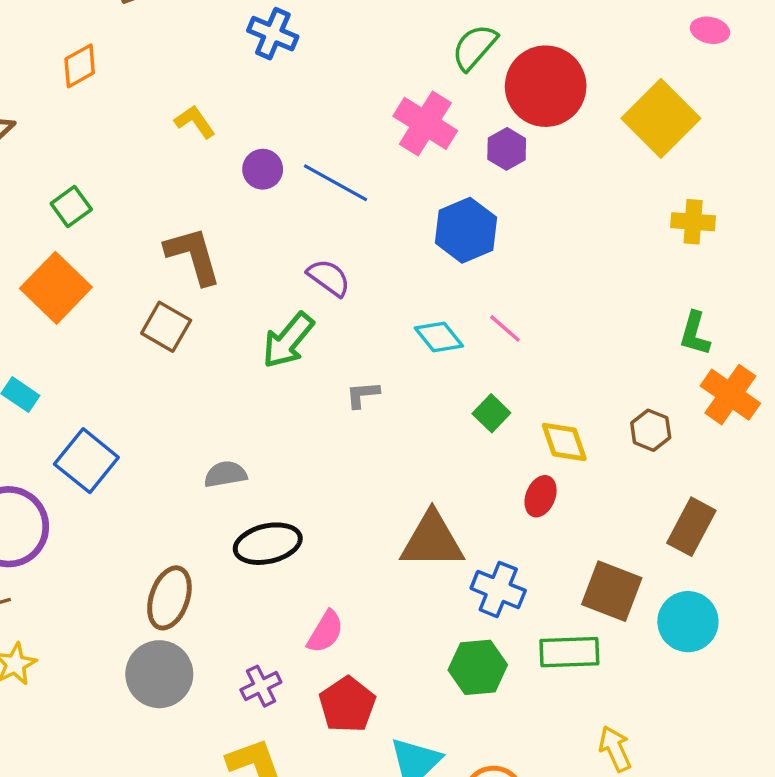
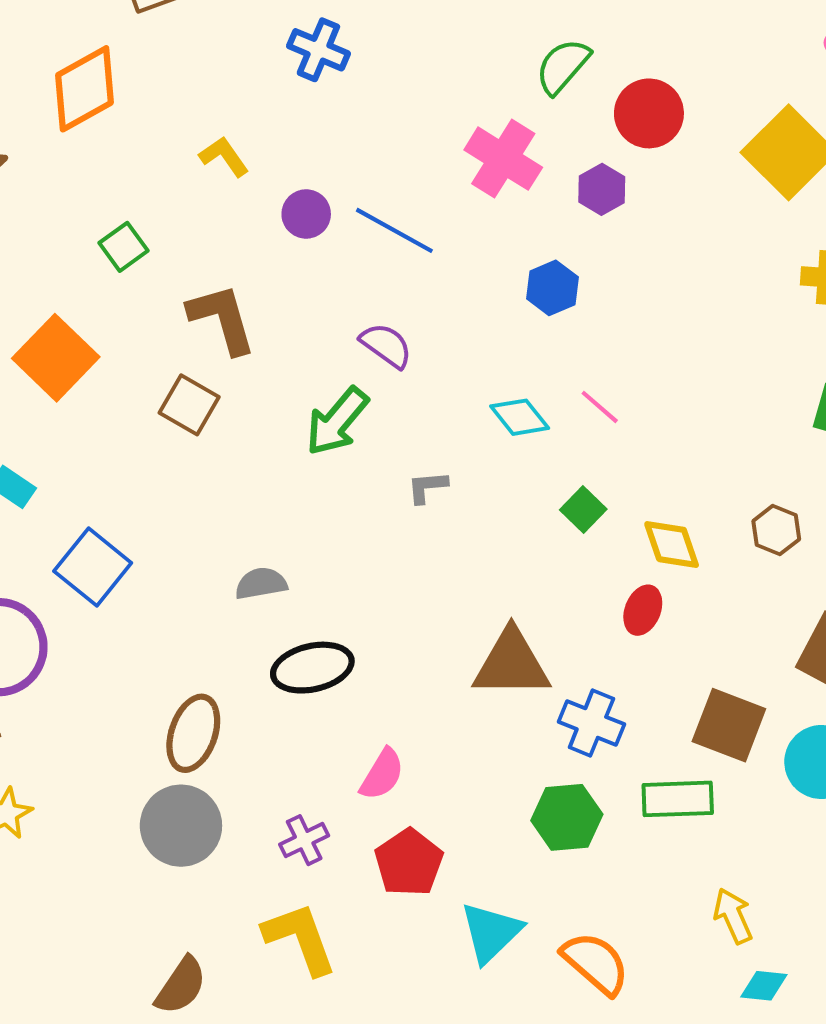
orange diamond: (80, 66) -> (84, 89), size x1.6
red circle: (546, 86) -> (649, 113), size x0.7
green square: (71, 206) -> (123, 247), moved
blue hexagon: (466, 230) -> (552, 288), size x0.7

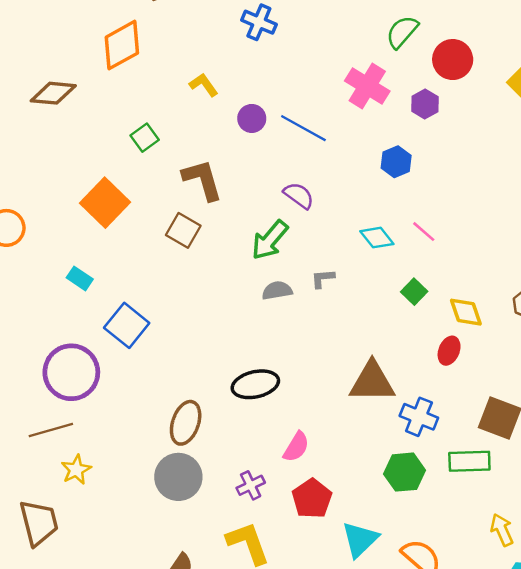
gray semicircle: (261, 583) -> (277, 290), moved

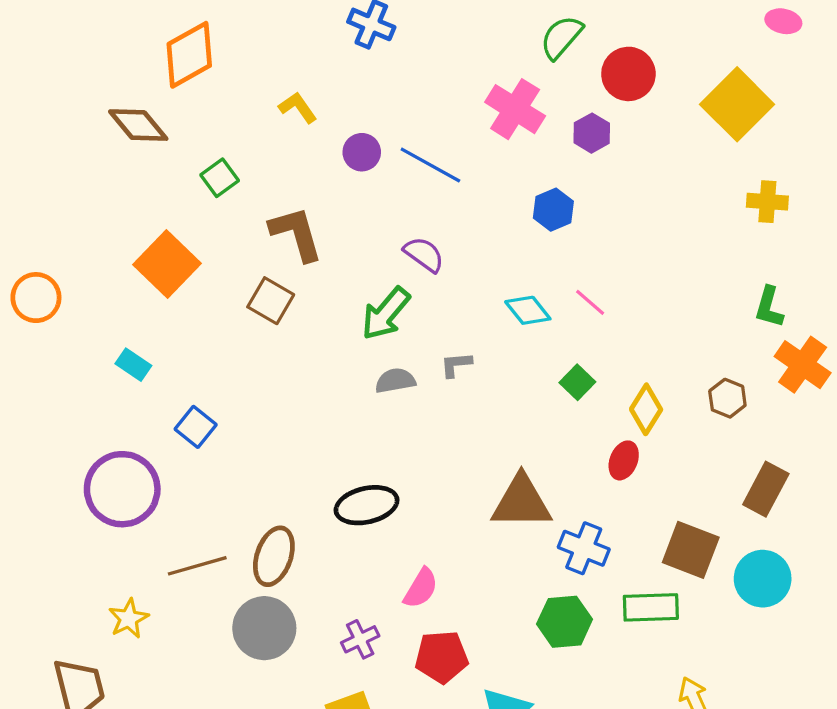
brown diamond: (53, 93) -> (138, 125), moved, turned 45
yellow diamond: (466, 312) -> (646, 409), turned 51
blue square: (127, 325) -> (196, 427), size x0.7
brown line: (51, 430) -> (197, 566), moved
red pentagon: (312, 499) -> (442, 657), turned 30

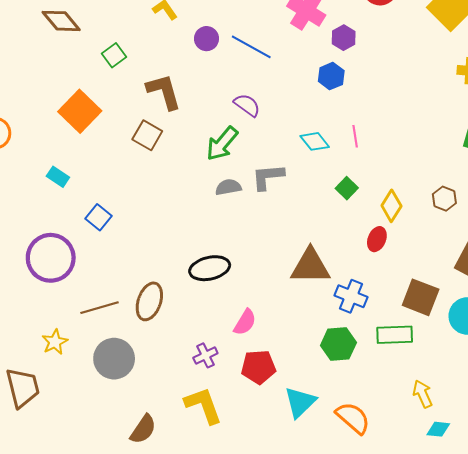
purple hexagon: (592, 133) -> (344, 38), moved
pink line: (590, 302) -> (355, 136), turned 40
gray L-shape: (456, 365) -> (268, 177), size x1.6
gray circle: (264, 628) -> (114, 359), moved

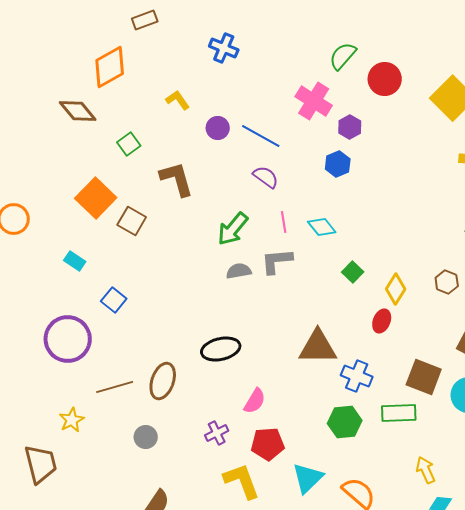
purple semicircle: (247, 105) -> (266, 177), moved
brown square: (147, 135) -> (132, 221), moved
pink line: (355, 136) -> (284, 222), moved
gray circle: (114, 359) -> (146, 437), moved, size x0.6
yellow L-shape: (203, 405) -> (242, 481), moved

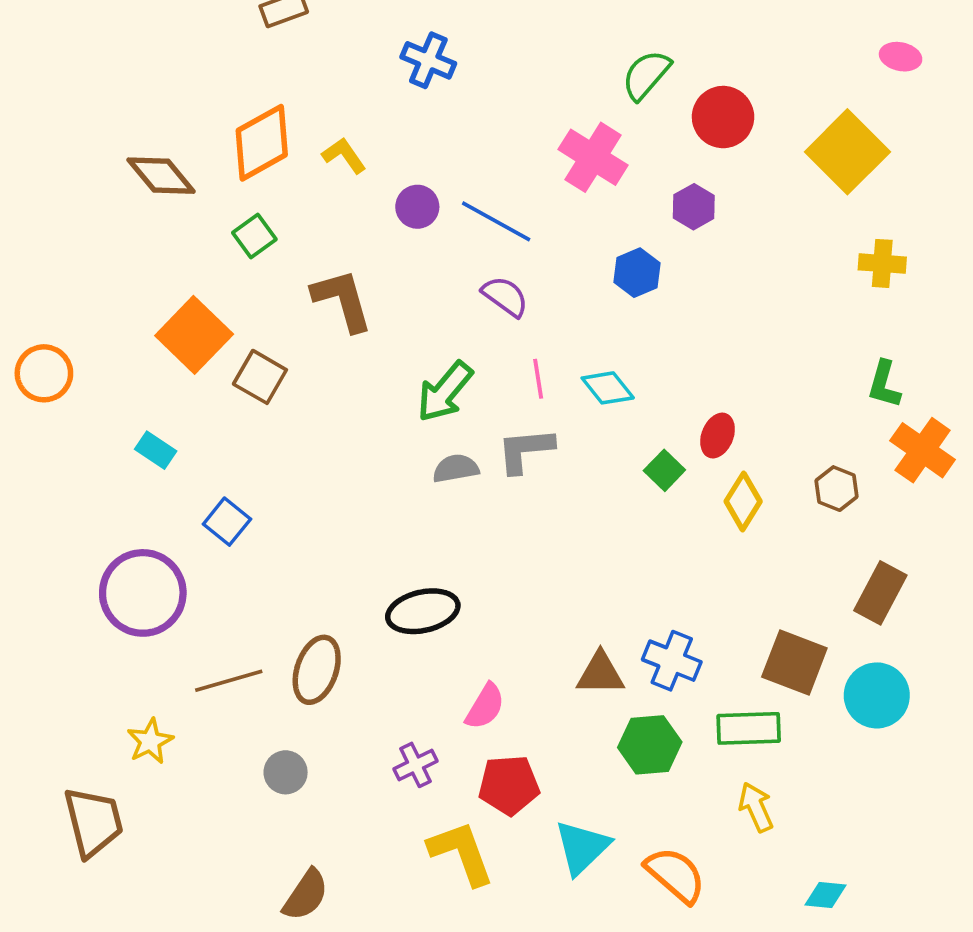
orange diamond: (110, 67) -> (262, 143), moved
purple hexagon: (350, 127) -> (694, 207), moved
red ellipse: (382, 321) -> (718, 436), moved
brown triangle: (318, 347) -> (600, 673), moved, size x0.7
yellow arrow: (426, 470) -> (756, 807), moved

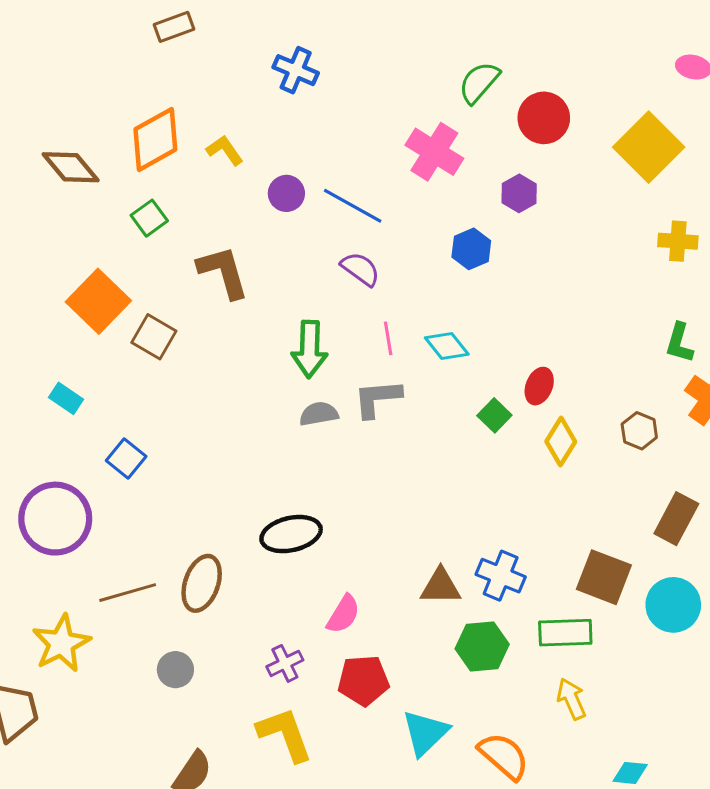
green arrow: (445, 392) -> (310, 349), turned -38
yellow star: (150, 741) -> (61, 643), size x1.5
yellow L-shape: (461, 853) -> (285, 734), moved

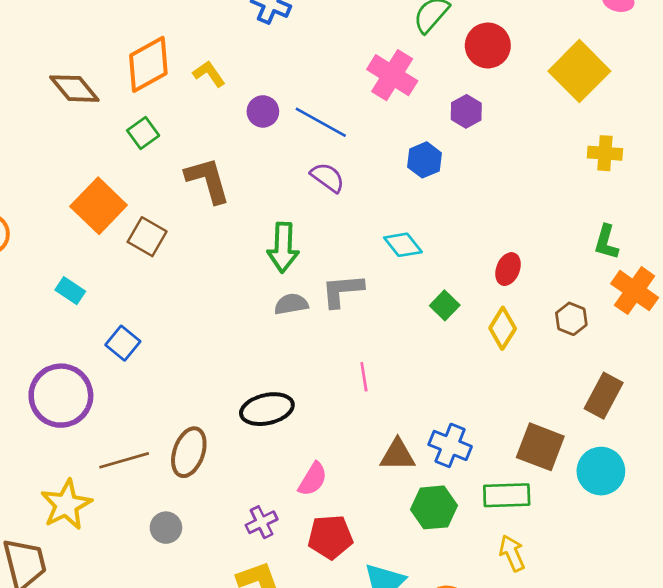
pink line: (388, 338) -> (364, 377), moved
red ellipse: (539, 386) -> (508, 269), moved

